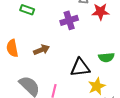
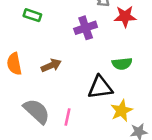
green semicircle: (106, 57) -> (122, 64), moved

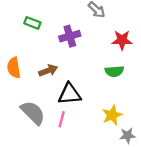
red star: (125, 16) -> (122, 40), moved
purple cross: (86, 28) -> (70, 36), moved
black triangle: (100, 87) -> (70, 94), moved

